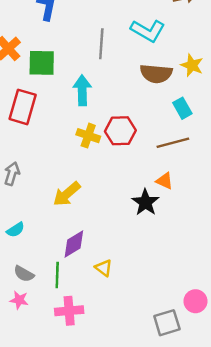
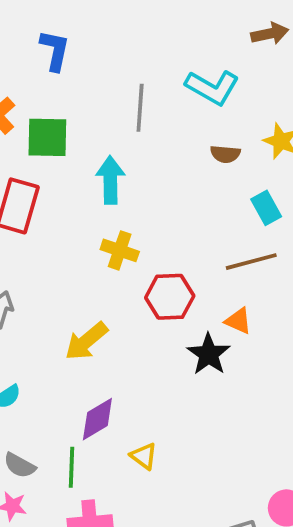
brown semicircle: (156, 74) -> (225, 154), size x0.6
red hexagon: (120, 131) -> (170, 297), moved

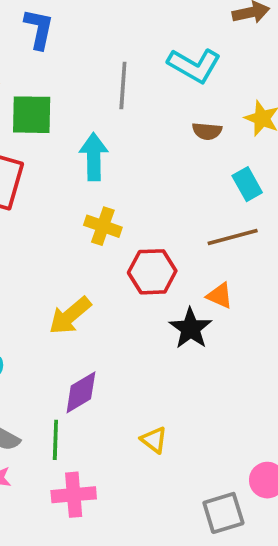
yellow triangle: (144, 456) -> (154, 440), moved

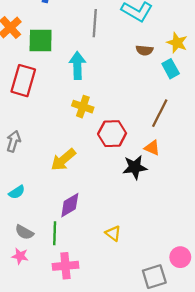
cyan rectangle: (247, 184) -> (171, 69), moved
brown line: (233, 237) -> (160, 113), turned -48
black star: (191, 328) -> (135, 167), turned 30

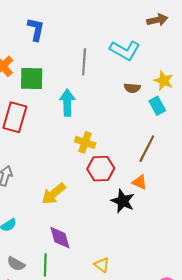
yellow cross: (83, 107) -> (85, 142), moved
black star: (135, 167) -> (123, 201), turned 30
purple diamond: (70, 205) -> (60, 238), turned -75

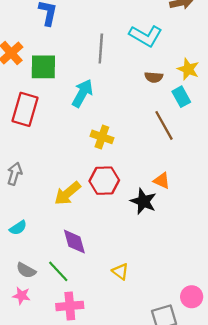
cyan arrow: (67, 103) -> (82, 93), turned 30
brown line: (147, 149) -> (164, 125), moved, turned -56
red hexagon: (101, 169) -> (104, 181), moved
green line: (45, 265) -> (58, 271), turned -45

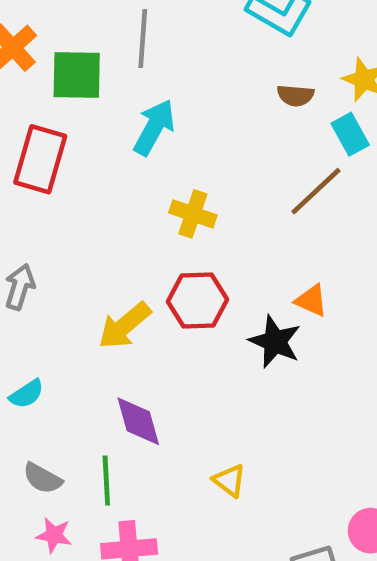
gray line: (101, 48) -> (143, 39), moved
brown line: (164, 125) -> (316, 191), turned 76
green line: (58, 271) -> (106, 481), turned 40
pink star: (21, 296) -> (54, 535), moved

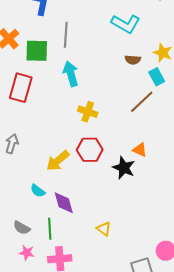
cyan arrow: (154, 127) -> (71, 74), turned -45
cyan semicircle: (27, 394) -> (38, 191), moved, turned 70

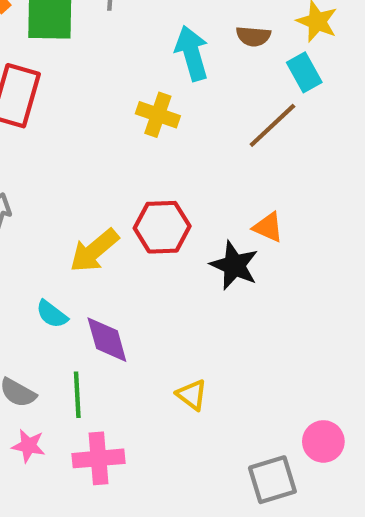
cyan arrow: (71, 74) -> (192, 53), moved
yellow cross: (88, 112) -> (158, 115), moved

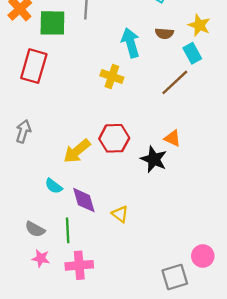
yellow triangle: (192, 395) -> (120, 214), moved

